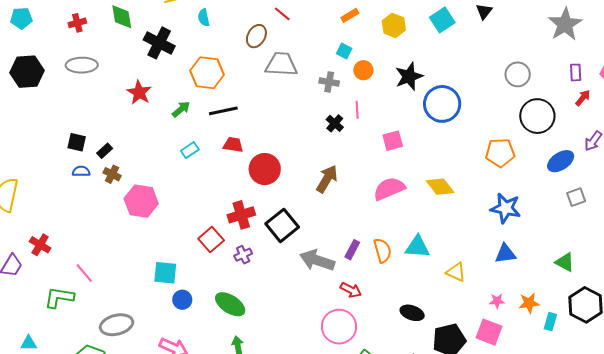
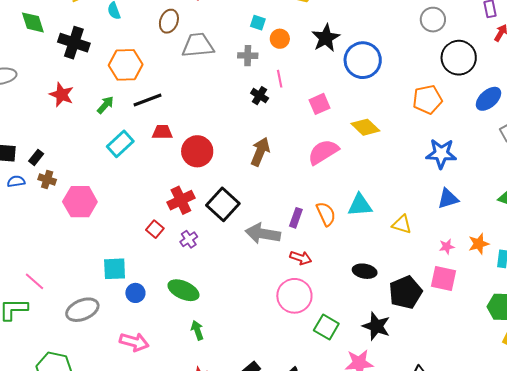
cyan rectangle: (190, 150) -> (120, 144), size x1.5
yellow diamond: (440, 187) -> (365, 127), moved
red square: (211, 239) -> (155, 229), size x0.7
gray ellipse: (117, 325) -> (82, 310), moved

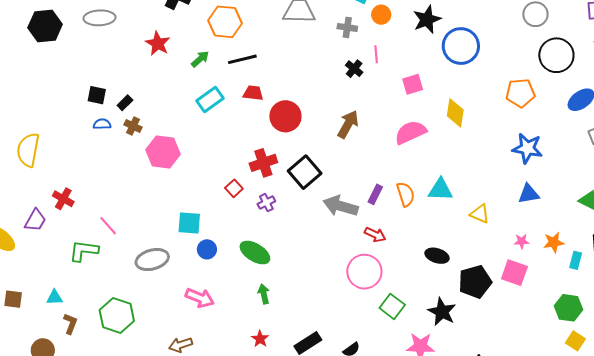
yellow diamond: (365, 127) -> (455, 113), turned 48

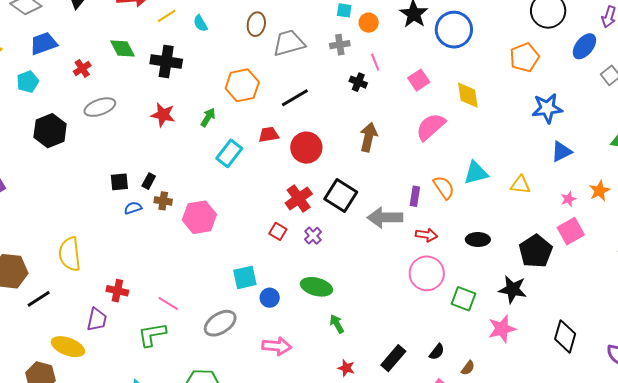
orange hexagon: (225, 22) -> (242, 85), moved
black line: (242, 59) -> (295, 98), moved
black ellipse: (437, 256) -> (478, 240), moved
pink square: (514, 273) -> (571, 231), turned -32

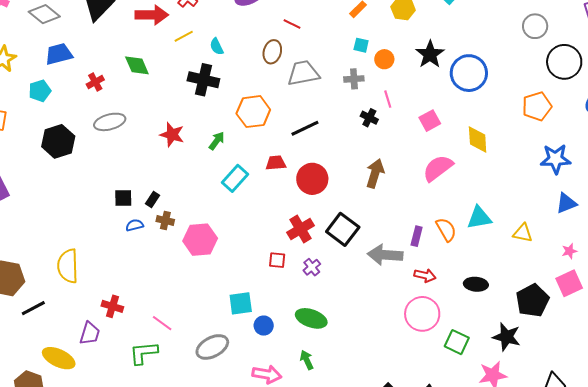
black cross: (166, 62) -> (203, 80), moved
red square: (278, 231) -> (277, 260), turned -30
green arrow: (337, 324) -> (307, 360), moved

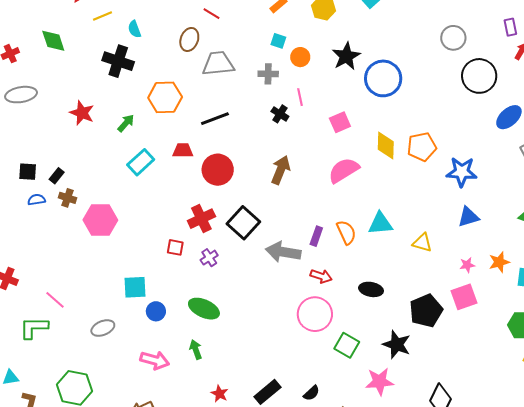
orange pentagon: (537, 106) -> (422, 147), moved
gray ellipse: (212, 347) -> (103, 328), size x0.7

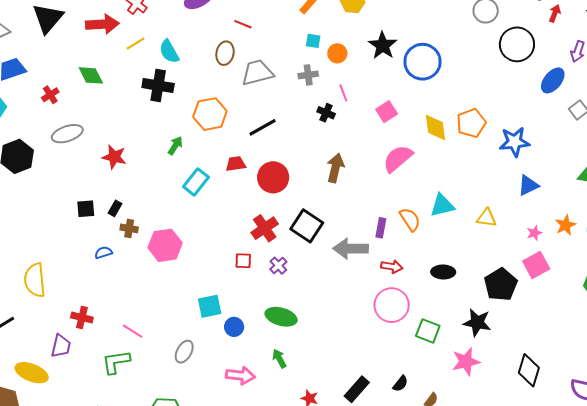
cyan semicircle: (134, 29) -> (169, 51), size x1.4
red star: (82, 113) -> (114, 157), moved
blue semicircle: (36, 200) -> (103, 253), moved
gray ellipse: (103, 328) -> (184, 352), turned -30

